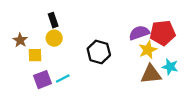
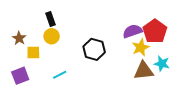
red pentagon: (163, 33) -> (155, 31), turned -30
purple square: (42, 80) -> (20, 76), moved

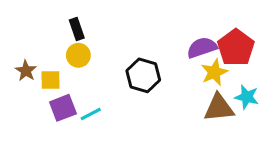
brown star: (19, 38) -> (26, 71), moved
purple square: (20, 76) -> (63, 108), moved

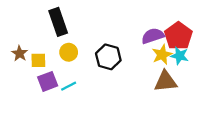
black rectangle: (77, 29) -> (58, 22), size x1.6
yellow circle: (78, 55) -> (69, 52), moved
cyan star: (247, 97) -> (180, 56), moved

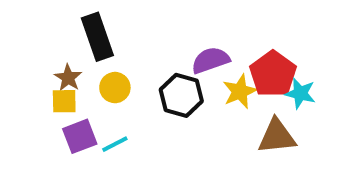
purple semicircle: (153, 36) -> (211, 60), moved
red pentagon: (178, 36) -> (273, 74), moved
brown star: (20, 53) -> (68, 78), moved
yellow star: (162, 55) -> (240, 91), moved

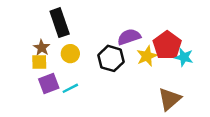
brown triangle: (277, 136) -> (170, 99), moved, turned -35

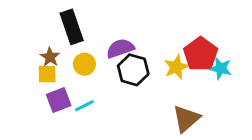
purple semicircle: (129, 37) -> (120, 48), moved
brown triangle: (170, 99) -> (186, 119), moved

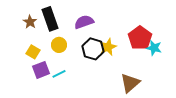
purple semicircle: (120, 48) -> (84, 22), moved
brown star: (50, 57) -> (30, 22), moved
yellow star: (176, 67) -> (108, 47), moved
yellow square: (47, 74) -> (33, 52), turned 32

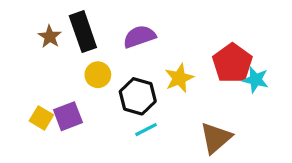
black hexagon: (93, 49) -> (138, 96), moved
yellow square: (33, 52) -> (41, 118), moved
cyan line: (59, 74) -> (146, 130), moved

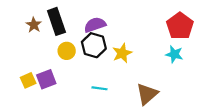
red pentagon: (232, 63) -> (180, 26), moved
black hexagon: (138, 96) -> (94, 45), moved
yellow square: (41, 118) -> (28, 80), turned 35
cyan line: (146, 130) -> (100, 88), turned 35

